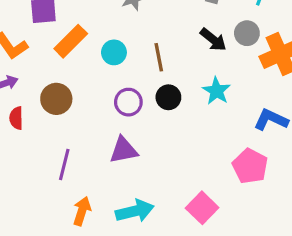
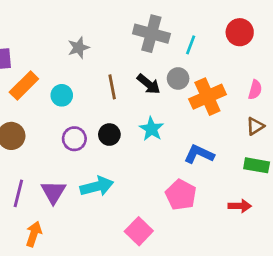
brown line: (159, 57) -> (112, 87), moved
purple triangle: (124, 150) -> (53, 192), moved, turned -48
cyan arrow: (135, 211) -> (97, 186), moved

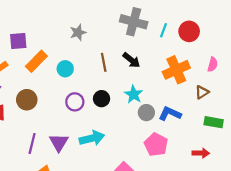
red circle: (240, 32) -> (189, 31), moved
gray circle: (178, 78) -> (146, 113), moved
brown triangle: (255, 126) -> (202, 92), moved

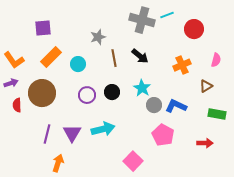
cyan line: (163, 30) -> (167, 15), moved, turned 48
gray star: (78, 32) -> (98, 37), moved
purple square: (18, 41) -> (43, 28), moved
orange cross: (176, 70) -> (182, 65), size x0.7
brown circle: (27, 100) -> (42, 93), size x1.4

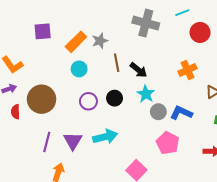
cyan line: (167, 15) -> (182, 13), moved
black arrow: (140, 56) -> (139, 70), moved
orange rectangle: (51, 57) -> (76, 42), moved

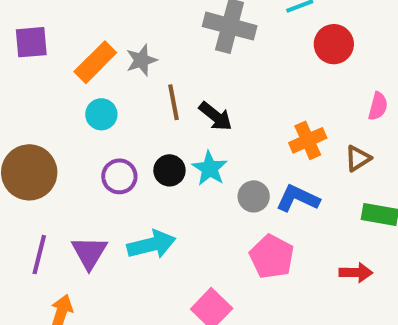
orange cross: (188, 70) -> (308, 140), moved
cyan star: (146, 94) -> (210, 168), moved

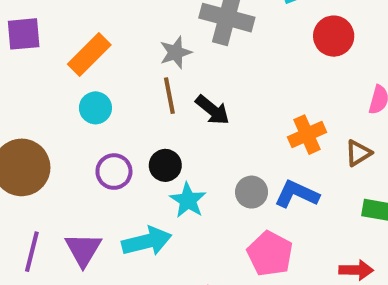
gray star: (141, 60) -> (176, 52), moved
cyan star: (210, 168) -> (188, 200), moved

